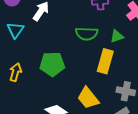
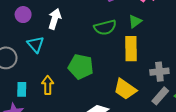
green pentagon: (52, 64) -> (81, 67), turned 30

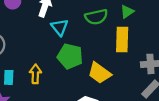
cyan triangle: (36, 44) -> (60, 27), moved
yellow trapezoid: (125, 89) -> (99, 73), moved

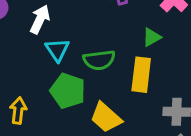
green semicircle: (96, 17) -> (99, 60), moved

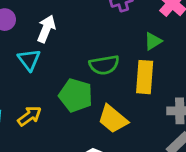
cyan triangle: (57, 50) -> (29, 60), moved
yellow arrow: (18, 110) -> (30, 116), turned 50

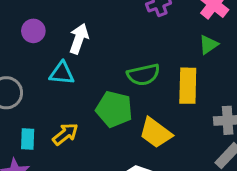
green triangle: (153, 41) -> (208, 45), moved
cyan triangle: (29, 60) -> (62, 73), turned -45

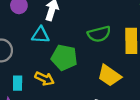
green pentagon: (114, 109) -> (64, 58), moved
yellow arrow: (65, 134) -> (45, 79), turned 66

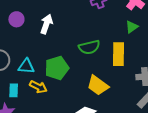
cyan triangle: (41, 35) -> (26, 66), moved
green pentagon: (64, 58) -> (57, 68), turned -30

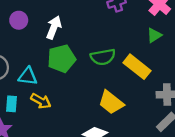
yellow rectangle: (119, 54) -> (137, 67), turned -55
green pentagon: (57, 68) -> (62, 59), moved

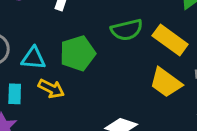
green pentagon: (62, 59) -> (78, 53), moved
yellow trapezoid: (111, 102) -> (166, 83), moved

